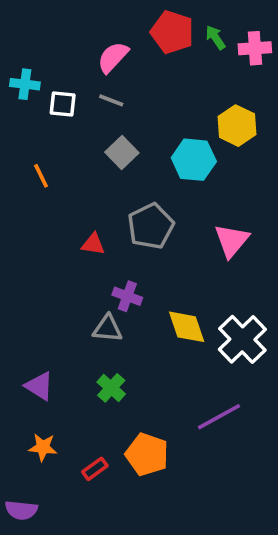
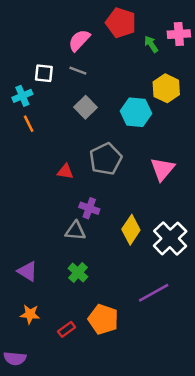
green arrow: (215, 37) -> (151, 44), moved
cyan cross: (25, 84) -> (22, 96), moved, turned -30
yellow diamond: (187, 327) -> (131, 230), turned 52

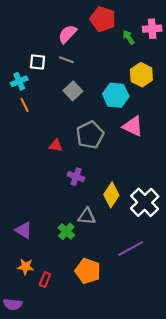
pink triangle: (162, 169) -> (133, 126), moved, turned -45
gray triangle: (75, 231) -> (87, 216), moved
red rectangle: (67, 329) -> (45, 280), moved, turned -32

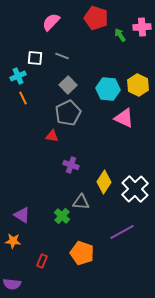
pink semicircle: (67, 34) -> (51, 22), moved
yellow hexagon: (141, 75) -> (138, 85), moved
gray pentagon: (90, 135) -> (68, 113), moved
orange star: (26, 267) -> (13, 241), moved

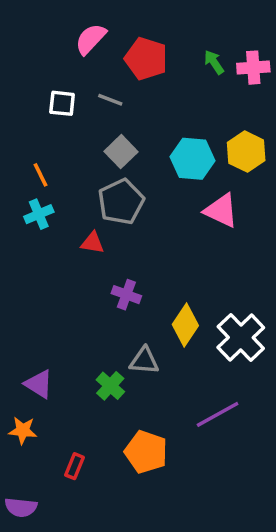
red pentagon: (96, 18) -> (146, 59), moved
pink cross: (142, 27) -> (253, 68), moved
cyan cross: (18, 76) -> (39, 214), moved

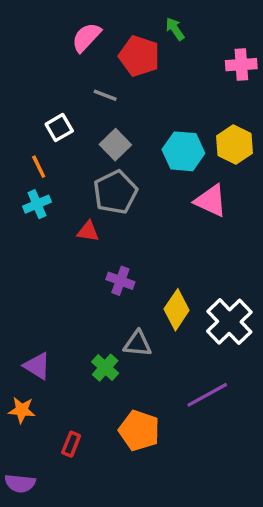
green arrow: (214, 62) -> (175, 29), moved
white square: (62, 103) -> (59, 128), moved, turned -36

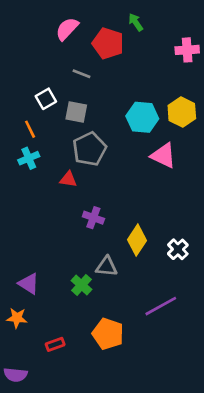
gray square: (115, 145) -> (76, 112), moved, turned -35
white cross: (229, 322) -> (178, 249), size x0.6
red rectangle: (71, 444) -> (55, 344), turned 48

